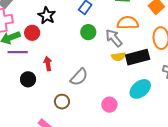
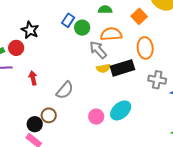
green circle: (88, 32) -> (82, 28), moved
black circle: (28, 79) -> (35, 124), moved
cyan ellipse: (140, 89) -> (121, 110), moved

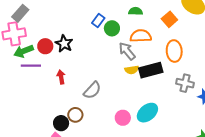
black star: (30, 30) -> (64, 44), moved

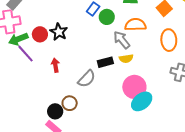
purple line: (31, 66) -> (25, 54), turned 48
black rectangle: (151, 70) -> (105, 62), moved, size x0.7
pink circle: (123, 118) -> (134, 87), moved, size x1.5

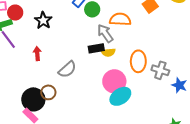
red circle: (40, 34) -> (15, 13), moved
orange ellipse: (169, 40) -> (138, 61), moved
black rectangle: (105, 62) -> (96, 48), moved
black circle: (55, 111) -> (33, 99), size x1.5

